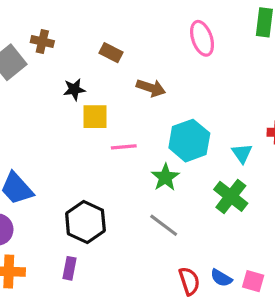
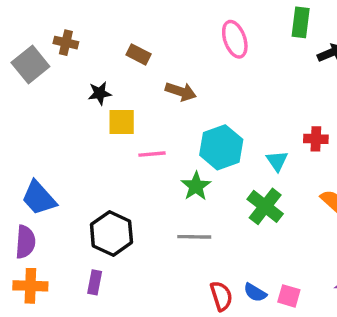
gray line: (164, 225) -> (194, 237), turned -36

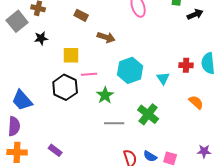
black star: (100, 93) -> (41, 38), moved
green star: (196, 186) -> (105, 95), moved
green cross: (265, 206) -> (148, 114), moved
black hexagon: (111, 233) -> (65, 87), moved
purple rectangle: (95, 282) -> (55, 150), turned -64

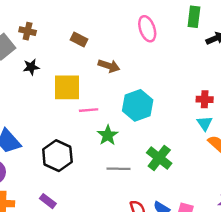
yellow square: (71, 55) -> (67, 87), size x1.4
cyan triangle: (163, 78) -> (205, 123), moved
black hexagon: (65, 87) -> (57, 156), moved

